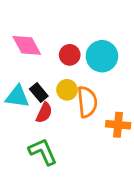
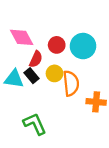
red semicircle: (44, 113) -> (36, 59), moved

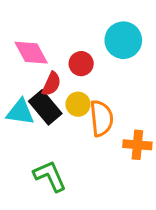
cyan circle: (83, 46) -> (123, 40), moved
black rectangle: (31, 76) -> (45, 107), size x1.5

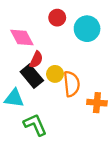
red circle: (81, 64) -> (57, 18), moved
cyan triangle: (20, 112) -> (14, 98), moved

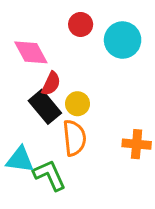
orange semicircle: (72, 84) -> (74, 138), moved
cyan triangle: (14, 98) -> (20, 160), moved

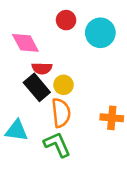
red semicircle: (51, 84) -> (42, 68), turned 66
green L-shape: (50, 175) -> (57, 145), moved

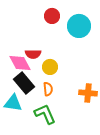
pink diamond: (25, 43) -> (20, 63), moved
black rectangle: (37, 87) -> (24, 83), moved
orange semicircle: (61, 113) -> (48, 89), size x0.6

